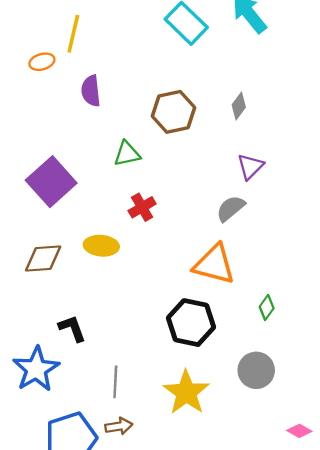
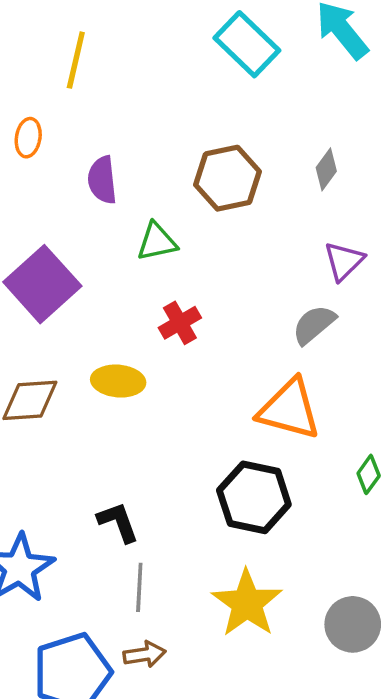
orange ellipse: (42, 62) -> (28, 138), moved, turned -65
purple semicircle: (91, 91) -> (102, 180), moved
black L-shape: (72, 328) -> (118, 522), moved
gray circle: (256, 370) -> (353, 624), moved

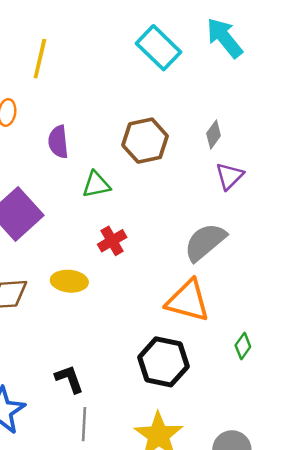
purple triangle: (344, 261) -> (229, 176), moved
gray semicircle: (314, 325) -> (205, 242), size x1.4

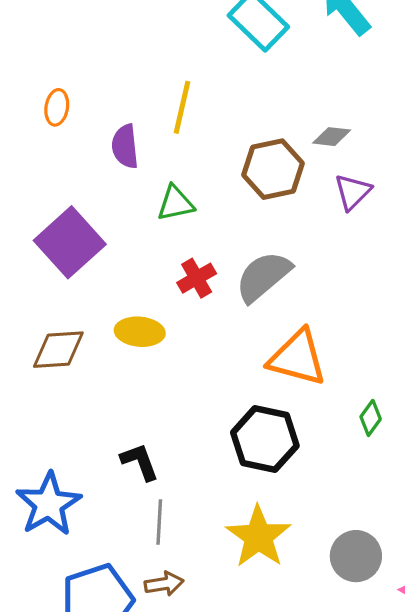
yellow line: (40, 59) -> (182, 107), moved
gray diamond: (214, 134) -> (332, 137), turned 60
brown hexagon: (145, 141) -> (273, 169), moved
gray semicircle: (205, 242) -> (263, 276), moved

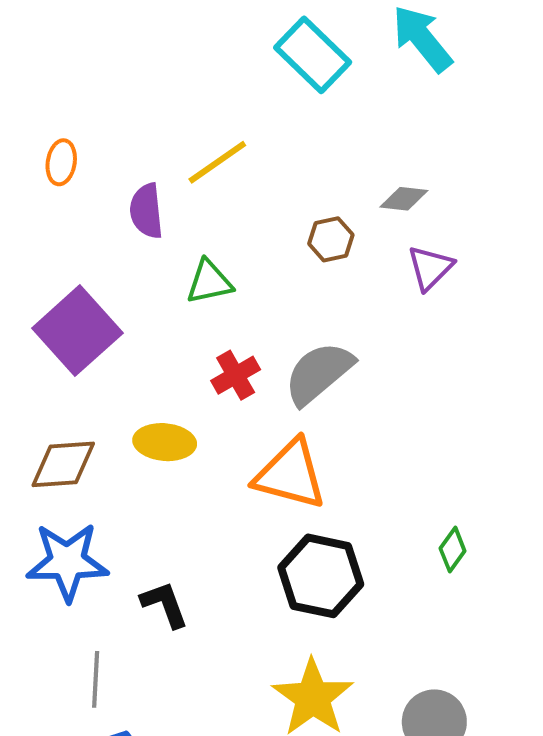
yellow line: (182, 107) -> (217, 162), turned 42
brown hexagon: (273, 169) -> (331, 239), size x0.6
orange triangle: (297, 358) -> (290, 475), moved
blue star: (49, 504) -> (67, 562), moved, turned 30
gray line: (159, 522) -> (96, 679), moved

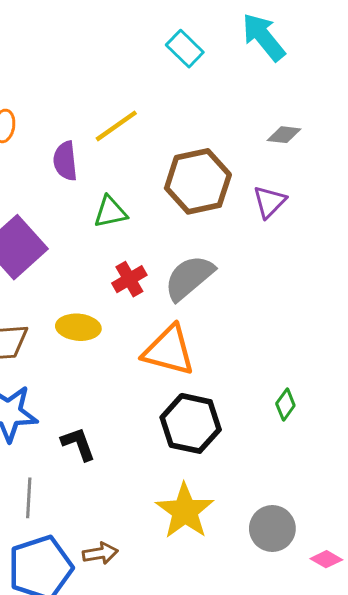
cyan rectangle: (313, 55) -> (185, 49), size x0.7
gray diamond: (404, 199) -> (284, 135), moved
brown hexagon: (331, 239) -> (198, 181), size x2.0

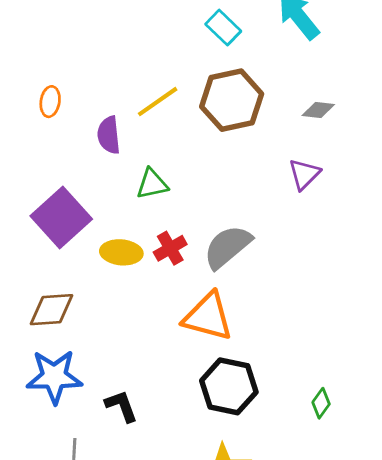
brown hexagon: (198, 181) -> (232, 100), moved
yellow ellipse: (78, 327) -> (121, 252), moved
green diamond: (285, 405) -> (321, 403), moved

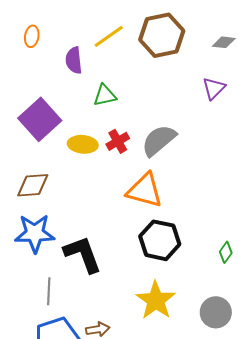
black L-shape: (121, 406) -> (83, 254), size x1.6

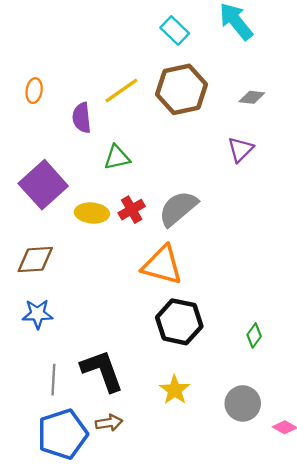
blue star: (35, 233) -> (38, 314), size x0.7
black L-shape: (83, 254) -> (102, 371), moved
yellow star: (156, 300) -> (175, 390), size x0.7

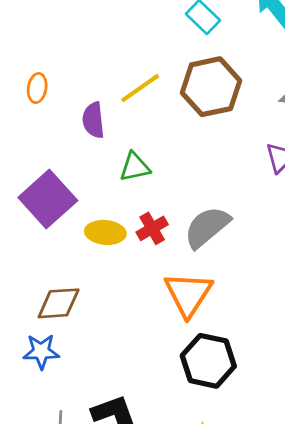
brown diamond: (35, 259) -> (59, 303), moved
orange triangle: (162, 265) -> (188, 294), turned 48

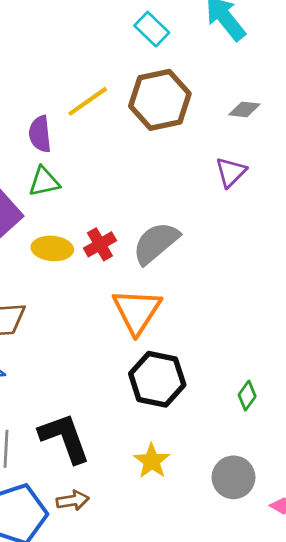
green triangle: (135, 167) -> (44, 182), moved

